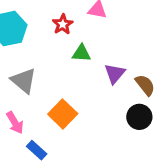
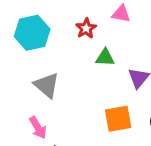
orange square: (63, 114) -> (118, 119), moved, turned 36

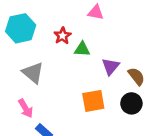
red star: (86, 28) -> (63, 36), moved

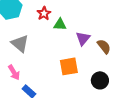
black circle: (131, 103) -> (100, 80), moved

